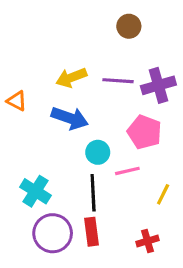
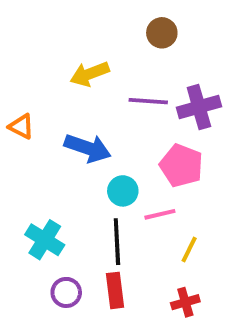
yellow arrow: (71, 78) -> (90, 74), moved
yellow line: (163, 194) -> (189, 249), moved
purple circle: (53, 233) -> (66, 292), size x0.6

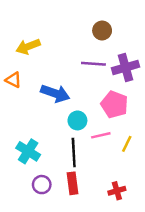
brown circle: (162, 33) -> (102, 31), moved
yellow arrow: (90, 74) -> (28, 47), moved
yellow line: (189, 249) -> (127, 144), moved

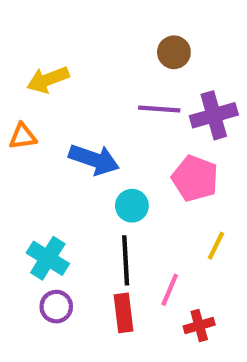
orange triangle: (13, 80) -> (23, 136), turned -35
pink line: (101, 135) -> (170, 290), moved, turned -54
purple circle: (42, 185) -> (56, 307), moved

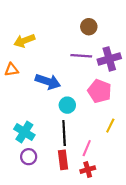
red cross: (199, 325) -> (88, 170), moved

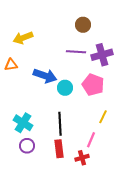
cyan circle: (67, 105) -> (65, 88), moved
pink line: (87, 148) -> (91, 140), moved

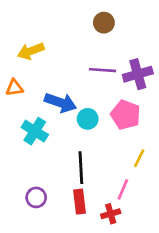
brown circle: (83, 25) -> (104, 23), moved
cyan cross: (23, 123) -> (35, 131), moved

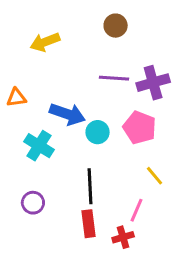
yellow arrow: (31, 51) -> (45, 42), moved
yellow line: (139, 158) -> (155, 176), turned -66
purple circle: (36, 197) -> (33, 203), moved

